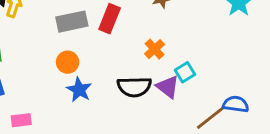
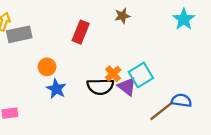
gray rectangle: (72, 22) -> (19, 34), moved
orange cross: (155, 49) -> (113, 74), moved
cyan square: (185, 72) -> (141, 75), size x1.5

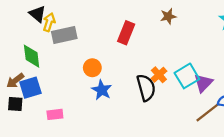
black semicircle: (100, 87) -> (146, 88), turned -104
purple triangle: (127, 87) -> (203, 83), moved, turned 36

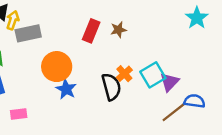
brown star: (168, 16) -> (118, 30), moved
orange circle: (92, 68) -> (57, 67), size x1.6

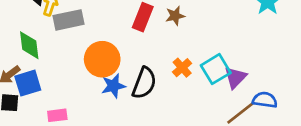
black semicircle: (111, 87) -> (144, 83), moved, turned 36
blue star: (66, 89) -> (113, 86), turned 30

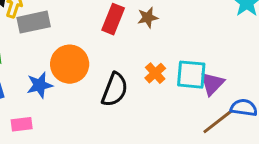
cyan square: (216, 69) -> (191, 75), turned 36
blue star: (113, 86) -> (40, 85), moved

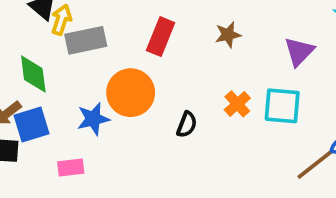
red rectangle: (113, 19) -> (161, 37), moved
purple triangle: (212, 84) -> (299, 52), moved
black semicircle: (115, 90) -> (187, 124), size x0.6

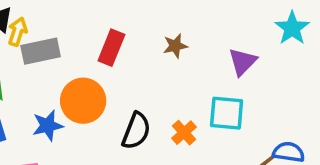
orange cross: (237, 104) -> (184, 133), moved
black semicircle: (187, 124) -> (136, 131), size x1.5

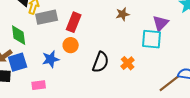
red rectangle: (111, 48) -> (74, 22), moved
orange circle: (83, 101) -> (71, 45), size x0.6
cyan square: (227, 113) -> (152, 39), moved

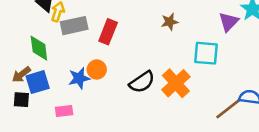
purple triangle: (161, 23) -> (229, 22), moved
orange circle: (71, 45) -> (97, 69), moved
black semicircle: (101, 62) -> (142, 82), turned 35
orange cross: (128, 63) -> (176, 83), size x1.6

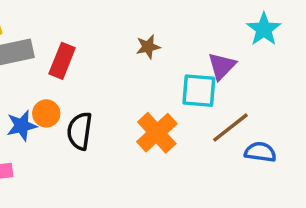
purple triangle: (229, 22) -> (222, 66), moved
black semicircle: (142, 82) -> (80, 131), moved, turned 132
brown line: (229, 108) -> (230, 127), moved

